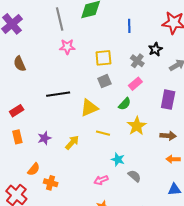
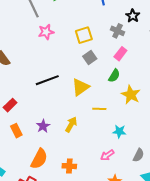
orange semicircle: (34, 169) -> (39, 159), size x1.5
gray semicircle: (134, 176) -> (138, 155), moved, turned 88
orange cross: (51, 183) -> (69, 166), moved

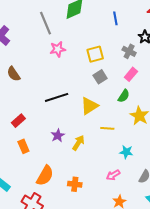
purple star: (43, 126) -> (58, 135), moved

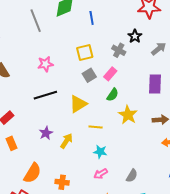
blue line: (115, 18) -> (92, 18), moved
pink star: (58, 49) -> (45, 64), moved
pink rectangle: (131, 74) -> (110, 74), moved
cyan star: (126, 152) -> (100, 152), moved

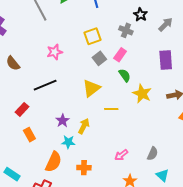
black line: (45, 95) -> (45, 85), moved
green semicircle: (113, 95) -> (125, 75), turned -64
cyan star: (100, 152) -> (68, 142), moved

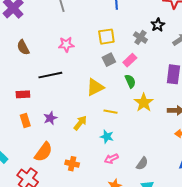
red rectangle: (22, 109) -> (23, 94), turned 32
purple star: (63, 121) -> (50, 118), moved
cyan star: (68, 142) -> (107, 137), moved

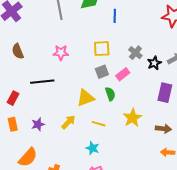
black star: (158, 25) -> (154, 63), moved
green semicircle: (130, 81) -> (110, 94), moved
red rectangle: (23, 94) -> (13, 98), turned -64
yellow arrow: (80, 123) -> (68, 122), moved

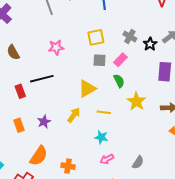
gray square: (102, 72) -> (99, 60), turned 32
green semicircle: (110, 94) -> (119, 81), moved
red rectangle: (13, 98) -> (20, 91), moved, turned -40

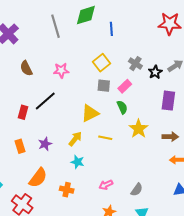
yellow square: (96, 37) -> (101, 63), turned -30
brown semicircle: (13, 52) -> (26, 68), moved
black line: (42, 79) -> (45, 101), turned -30
red rectangle: (20, 91) -> (23, 112), turned 32
cyan star: (101, 137) -> (78, 162), moved

